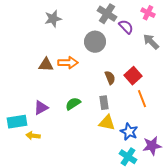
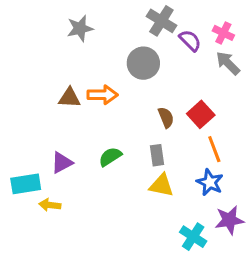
pink cross: (148, 13) -> (223, 33), moved
blue star: (129, 132) -> (210, 182), moved

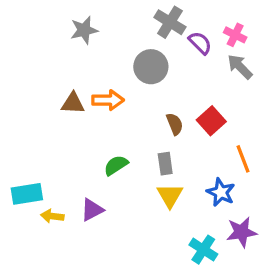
orange line: (214, 149) -> (243, 159), moved
purple triangle: (62, 163) -> (92, 210), moved
yellow triangle: (161, 185) -> (170, 195), turned 48

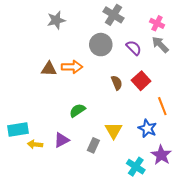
purple semicircle: (200, 43) -> (134, 48), moved
gray rectangle: (165, 164) -> (93, 145), moved, turned 32
purple star: (241, 232) -> (161, 155), turned -30

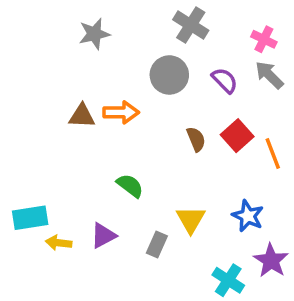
orange line: (162, 106) -> (273, 153), moved
green semicircle: (77, 110) -> (130, 186), turned 70

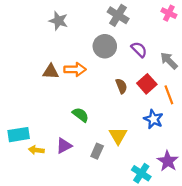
gray star: (94, 34) -> (58, 21), turned 30
pink cross: (264, 39) -> (169, 13), moved
gray arrow: (269, 75) -> (169, 61), moved
blue star: (248, 216) -> (153, 119), moved

